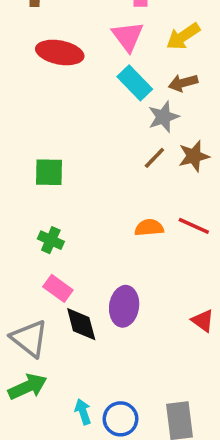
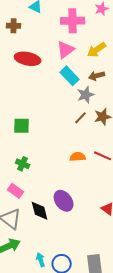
pink triangle: (128, 36) -> (66, 50), turned 30
pink rectangle: (58, 288) -> (16, 191), moved
purple ellipse: (124, 306) -> (64, 201), turned -45

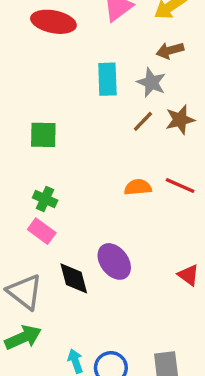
cyan rectangle: (70, 76) -> (107, 79), moved, turned 42
gray star: (86, 95) -> (151, 83), turned -30
pink rectangle: (16, 191) -> (42, 231), moved

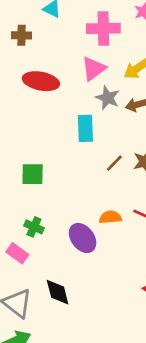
gray star: (151, 83) -> (108, 98), moved
pink rectangle: (42, 231) -> (17, 253), moved
purple ellipse: (114, 261) -> (83, 238), moved

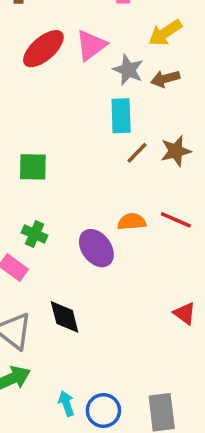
pink triangle: (94, 69) -> (91, 45), moved
red ellipse: (41, 81) -> (43, 49), turned -52
cyan rectangle: (85, 128) -> (121, 116), moved

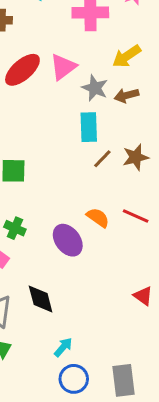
orange semicircle: (132, 222) -> (98, 218), turned 40
cyan arrow: (66, 403) -> (63, 347), moved, turned 60

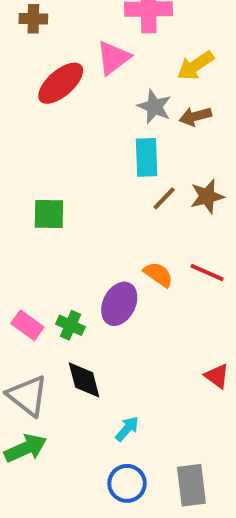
pink triangle: (63, 67) -> (113, 58), moved
green cross: (15, 228) -> (70, 325), moved
purple ellipse: (68, 240) -> (119, 304), turned 64
cyan arrow: (63, 347) -> (127, 429), moved

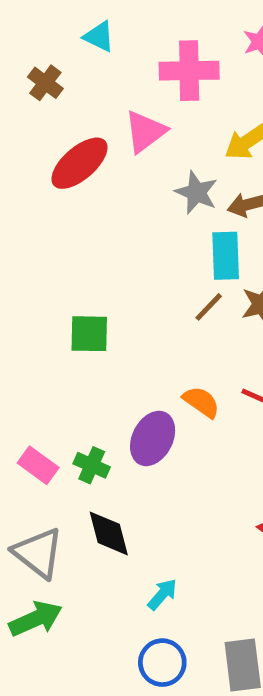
brown cross: (33, 19) -> (45, 83), turned 36
cyan rectangle: (147, 157) -> (226, 256), moved
green square: (49, 214) -> (89, 334), moved

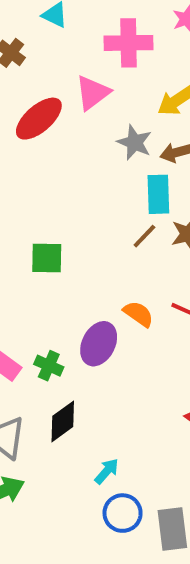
black diamond: (109, 533) -> (63, 421), turned 69
blue circle: (162, 663) -> (123, 513), moved

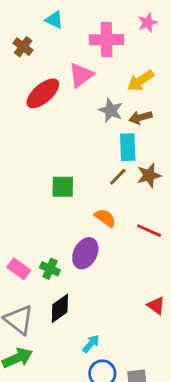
green square: (47, 258) -> (63, 187), moved
orange semicircle: (138, 314) -> (105, 218), moved

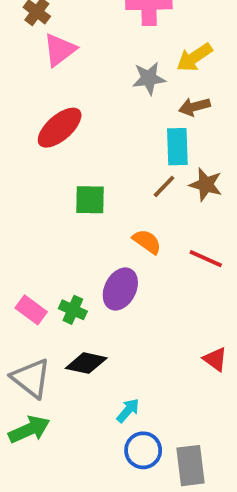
pink triangle: (81, 75) -> (60, 50), moved
red ellipse: (43, 93) -> (60, 128), moved
gray star: (111, 110) -> (149, 78), moved, turned -30
brown star: (149, 175) -> (206, 185), turned 30
black diamond: (60, 308) -> (86, 363), turned 48

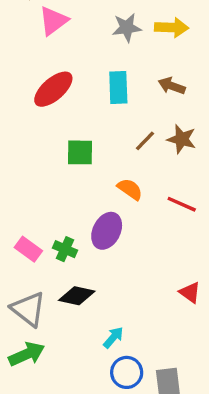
yellow arrow: (194, 57) -> (172, 28), turned -144
gray star: (149, 78) -> (127, 28), moved
brown arrow: (194, 107) -> (172, 86), moved, turned 35
cyan rectangle: (177, 147) -> (118, 87), moved

